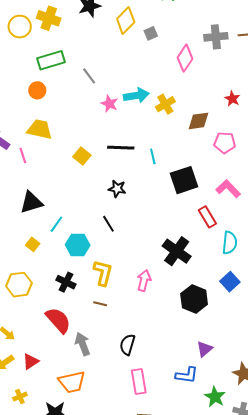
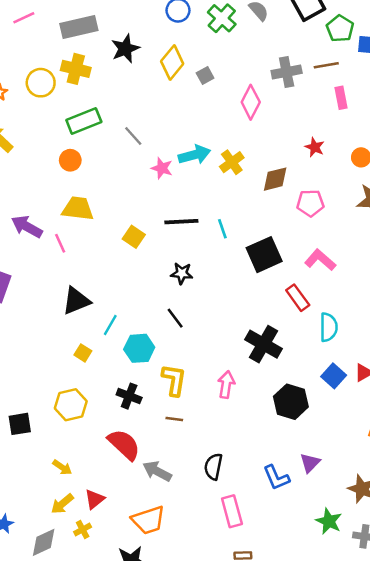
gray arrow: (82, 344) -> (157, 471), turned -35
blue L-shape: (187, 375) -> (276, 478), moved, turned 65
yellow cross: (20, 397) -> (83, 529), moved

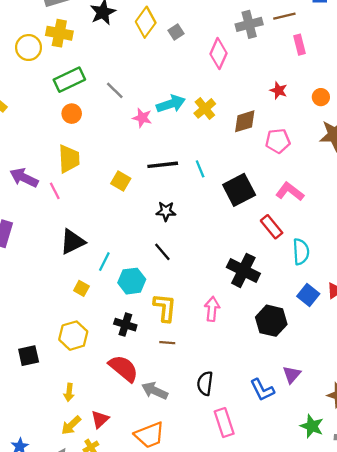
orange circle: (70, 160) -> (72, 114), moved
yellow trapezoid: (78, 209) -> (69, 159), turned 84
yellow arrow: (62, 467) -> (69, 392), turned 66

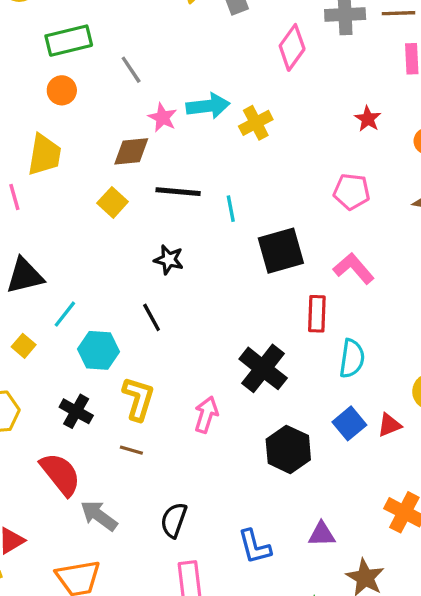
brown diamond: (245, 121) -> (131, 151), moved
red rectangle: (272, 227) -> (317, 314), turned 30
purple triangle: (292, 375) -> (322, 534), moved, turned 36

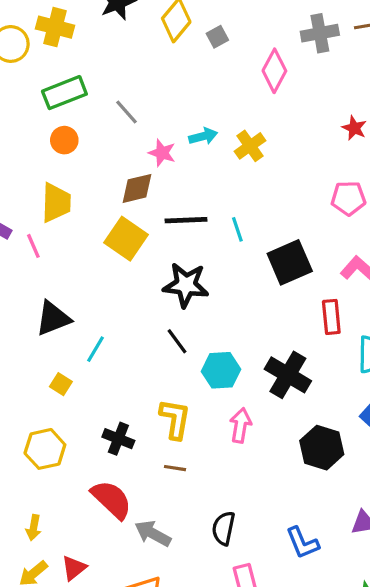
cyan arrow: (208, 106) -> (203, 136), size x0.7
yellow square: (113, 202) -> (126, 239), size x1.5
black star: (169, 260) -> (186, 285), size x1.6
cyan hexagon: (99, 350) -> (221, 370), moved

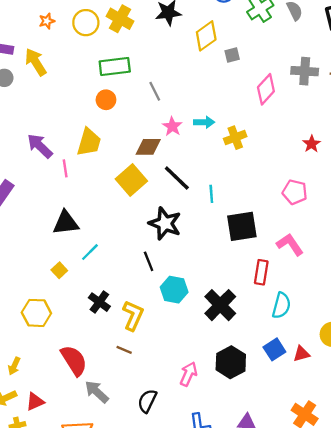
black line: (186, 220) -> (177, 178), turned 32
pink arrow: (241, 425) -> (189, 374), moved
black cross: (118, 439) -> (99, 302), moved

